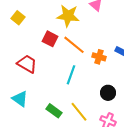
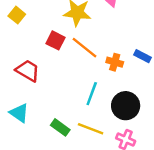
cyan line: (71, 75) -> (92, 94), moved
black circle: (108, 93) -> (126, 106), size x1.5
yellow line: (79, 112) -> (91, 129), turned -30

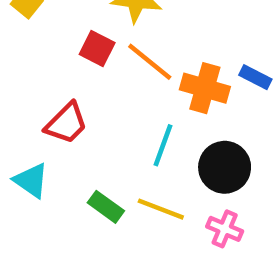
orange cross: (115, 62) -> (205, 88), size x1.5
red trapezoid: (28, 71) -> (66, 123), moved, turned 105

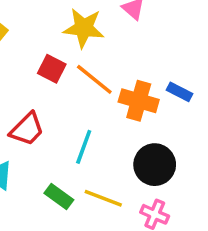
cyan line: (163, 145) -> (84, 147), moved

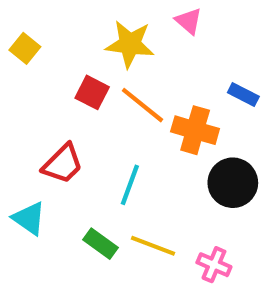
blue rectangle: (179, 92) -> (243, 95), moved
black circle: (155, 165) -> (233, 183), moved

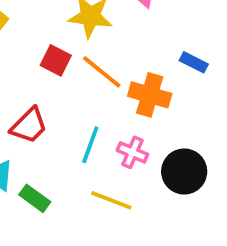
black circle: (233, 183) -> (184, 171), moved
green rectangle: (100, 244) -> (35, 198), moved
pink cross: (214, 265) -> (132, 152), moved

